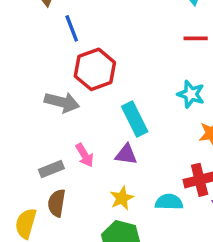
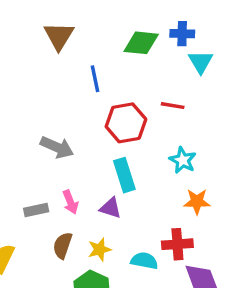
blue line: (72, 28) -> (95, 79), moved
red line: (196, 38) -> (173, 106), moved
red hexagon: (95, 69) -> (126, 123), moved
brown semicircle: (57, 203) -> (63, 245), moved

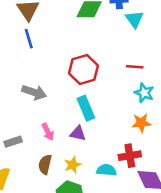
blue line: (95, 79) -> (29, 39), moved
red line: (173, 106) -> (135, 67), moved
cyan star: (183, 160) -> (144, 93), moved
gray rectangle: (36, 210) -> (13, 142), moved

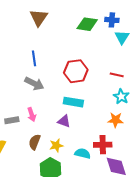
blue line: (29, 39) -> (34, 58), moved
cyan rectangle: (86, 108) -> (73, 102), turned -66
pink arrow: (48, 132) -> (32, 114), moved

